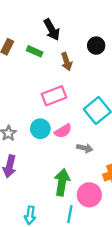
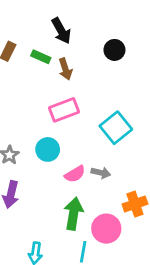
brown arrow: (67, 62) -> (65, 69), moved
pink semicircle: (63, 131) -> (75, 174), moved

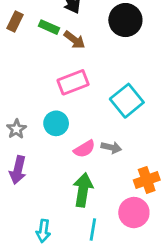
black circle: (114, 50) -> (125, 20), size x1.5
brown arrow: (65, 69) -> (74, 40), turned -35
pink circle: (106, 229) -> (134, 213), moved

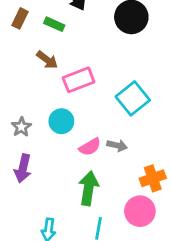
brown arrow: (74, 40) -> (47, 60), moved

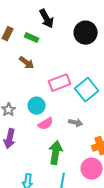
pink rectangle: (79, 80) -> (60, 83), moved
pink semicircle: (90, 147) -> (46, 124), moved

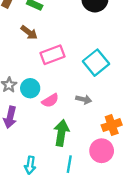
pink rectangle: (60, 83) -> (52, 55), moved
cyan circle: (37, 106) -> (30, 88), moved

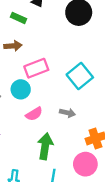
brown arrow: (29, 32) -> (13, 46), turned -42
cyan circle: (30, 88) -> (21, 89), moved

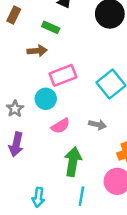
green rectangle: (18, 18) -> (51, 27), moved

